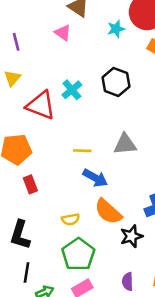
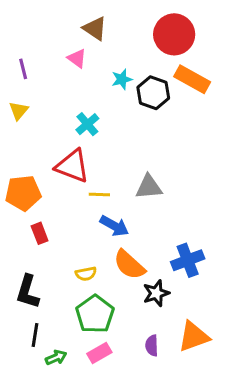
cyan star: (116, 29) -> (122, 79), moved
black hexagon: (116, 82) -> (153, 93), moved
red triangle: (41, 105) -> (72, 166), moved

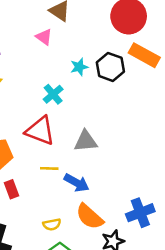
cyan star: (122, 79) -> (79, 67), moved
gray triangle: (149, 187) -> (86, 141), moved
yellow line: (99, 194) -> (49, 168), moved

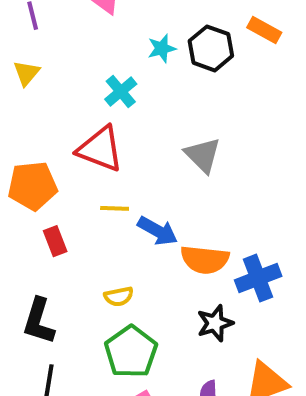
orange rectangle: (144, 55) -> (264, 30), size x0.7
gray triangle: (86, 141) -> (203, 155), moved, turned 50
orange semicircle: (90, 217) -> (205, 260), moved, turned -36

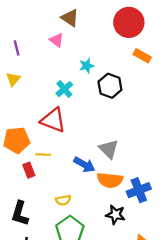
black hexagon: (211, 48) -> (110, 86), moved
gray triangle: (203, 155) -> (109, 149), moved
yellow line: (115, 208) -> (43, 155), moved
black star: (215, 323) -> (115, 215), turned 30

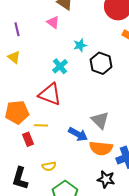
yellow triangle: (13, 79) -> (14, 57), turned -32
yellow semicircle: (63, 200) -> (49, 166), moved

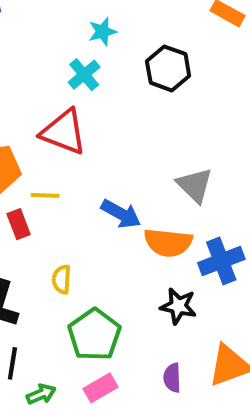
cyan star: (80, 45) -> (103, 32), moved
gray triangle: (100, 120) -> (195, 185), moved
yellow semicircle: (49, 166) -> (62, 279), turned 104

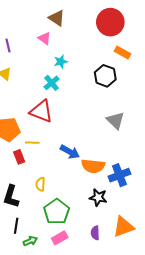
black hexagon: (168, 68) -> (105, 76), moved
gray triangle: (195, 185) -> (115, 120), moved

